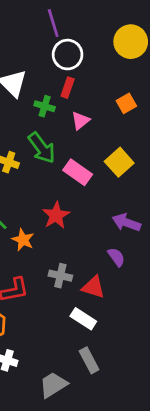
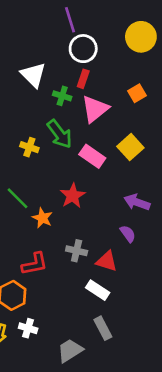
pink triangle: (80, 121) -> (95, 109), size x1.6

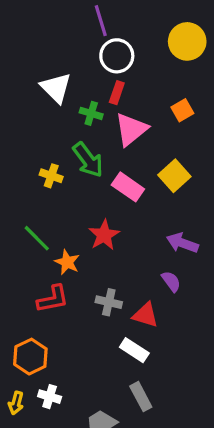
red L-shape: (35, 264) -> (53, 299), moved

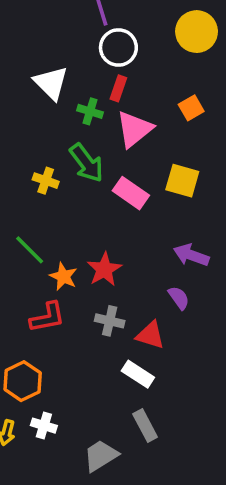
yellow square: (174, 176) -> (182, 181), turned -32
red star: (104, 235) -> (104, 269), moved

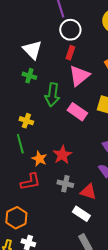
green cross: (90, 111) -> (29, 76), moved
green arrow: (86, 163) -> (52, 95), turned 45
yellow cross: (46, 181) -> (26, 121), moved
green line: (30, 250) -> (20, 144), turned 30

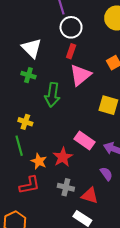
pink rectangle: (77, 112) -> (85, 141), moved

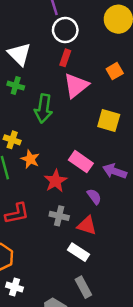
orange star: (39, 161) -> (30, 159), moved
purple semicircle: (106, 174) -> (94, 197), moved

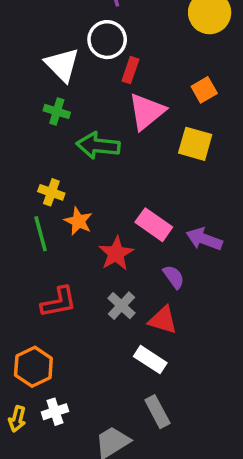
white circle: (65, 30) -> (107, 40), moved
green arrow: (43, 108) -> (98, 146), turned 88
yellow square: (109, 121) -> (195, 144), moved
gray cross: (59, 216) -> (121, 306), turned 30
white cross: (15, 287) -> (55, 412), turned -35

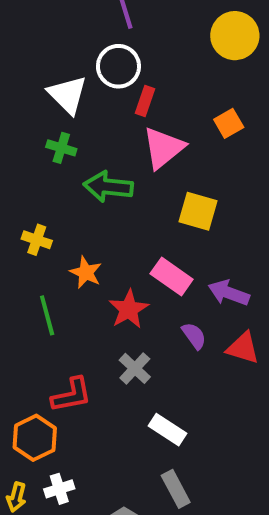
yellow square: (195, 144) -> (198, 211), moved
yellow cross: (51, 192) -> (37, 240), moved
green line: (41, 234) -> (47, 315), moved
red L-shape: (59, 302) -> (72, 395), moved
red triangle: (163, 320) -> (243, 348), moved

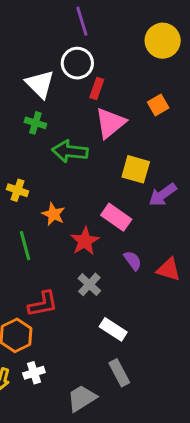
purple arrow: (229, 293) -> (163, 195), moved, turned -56

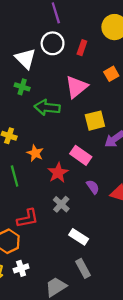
red rectangle: (97, 89) -> (82, 48), moved
yellow square: (136, 169) -> (95, 121), turned -30

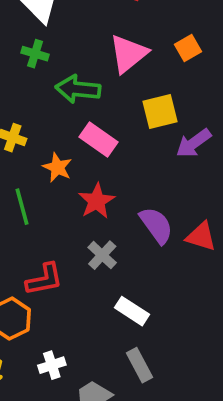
orange square: (111, 74) -> (188, 48), moved
pink rectangle: (81, 155) -> (98, 139), moved
purple semicircle: (93, 187) -> (156, 225), size x1.5
white cross: (21, 268) -> (52, 365), moved

